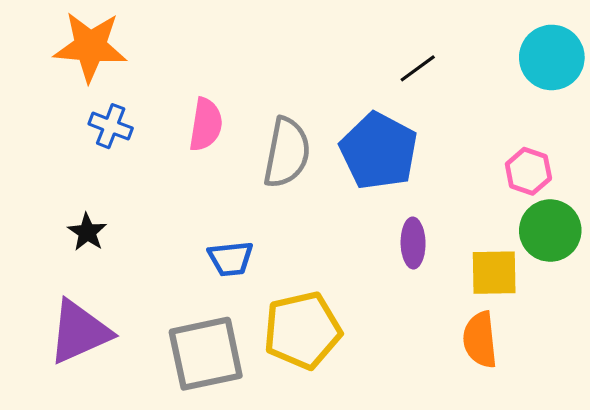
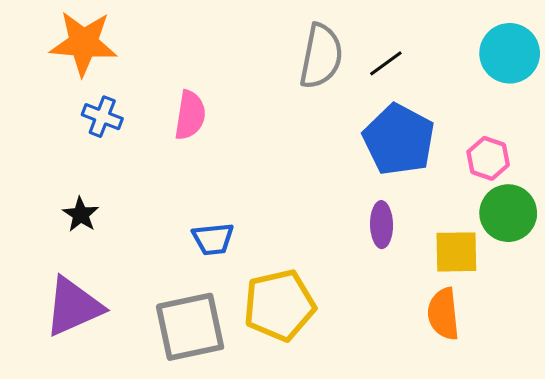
blue pentagon: (379, 151) -> (399, 140), moved
gray semicircle: (287, 153) -> (321, 56), moved

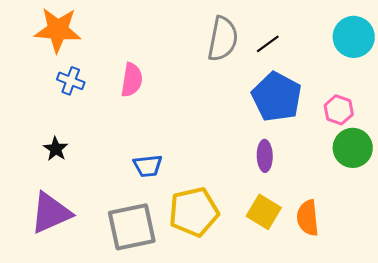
yellow square: (456, 252) -> (264, 212), moved, turned 32

